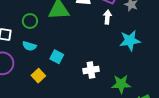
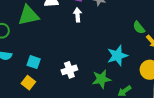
cyan star: (130, 41) -> (117, 56), moved
yellow square: (38, 76) -> (28, 83), moved

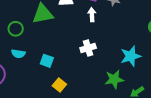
white cross: (69, 70) -> (88, 48), moved
yellow square: (28, 83) -> (59, 85), moved

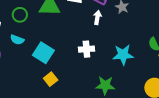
cyan star: (131, 56) -> (123, 55), moved
cyan square: (47, 61) -> (43, 53), size x1.5

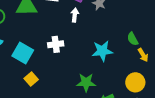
white cross: (86, 49) -> (56, 44), moved

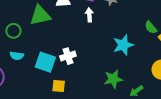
white cross: (56, 44) -> (68, 56), moved
yellow square: (31, 79) -> (59, 86), turned -32

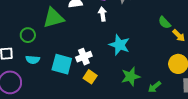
cyan star: (123, 45) -> (119, 45), moved, turned -30
yellow square: (59, 86) -> (90, 77), moved, turned 32

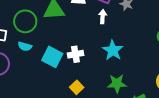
green circle: (28, 35) -> (25, 21), size x1.5
yellow square: (90, 77) -> (77, 87), moved

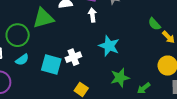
cyan semicircle: (25, 46) -> (22, 60), turned -40

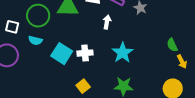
white arrow: (92, 15) -> (107, 22), moved
cyan semicircle: (22, 60) -> (35, 40), turned 32

